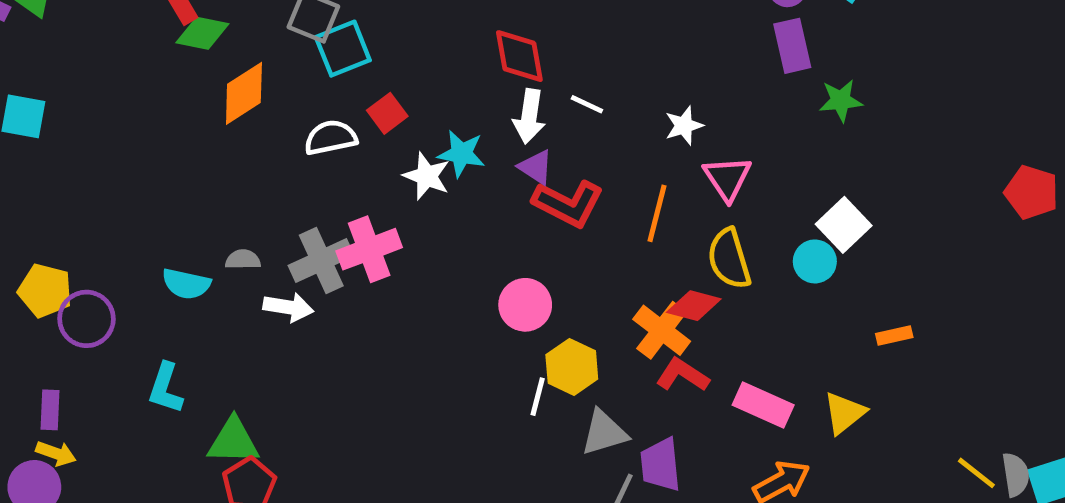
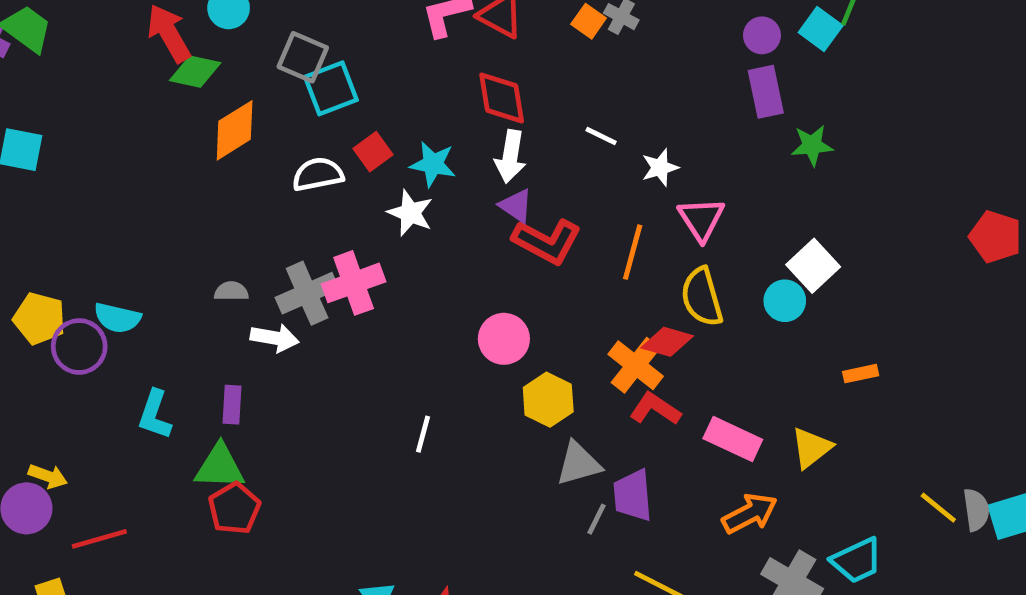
white line: (587, 104) -> (601, 136), moved
cyan star: (461, 154) -> (433, 164), moved
cyan semicircle: (186, 284) -> (117, 318), moved
white line: (538, 397) -> (423, 434), moved
purple rectangle: (50, 410) -> (232, 405), moved

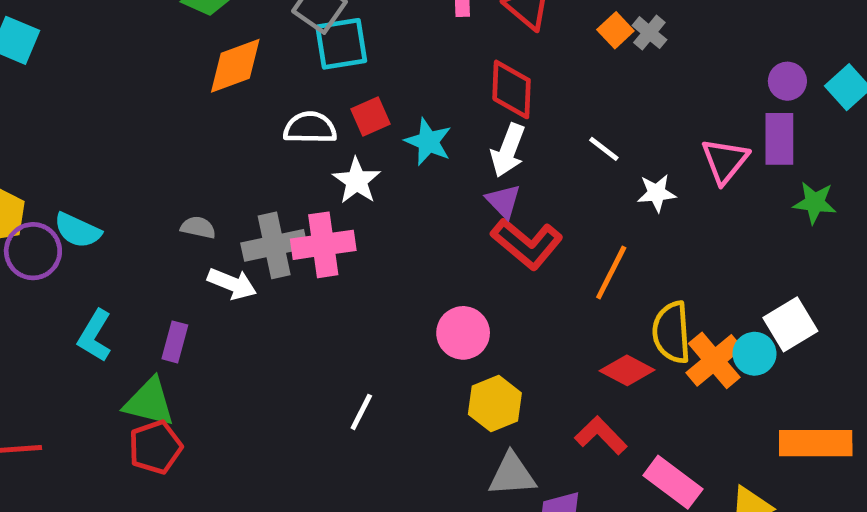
white star: (410, 213) -> (357, 181), moved
pink triangle: (701, 219) -> (725, 161), moved
orange cross: (636, 365) -> (714, 360), moved
orange rectangle: (861, 374) -> (816, 443), size x2.0

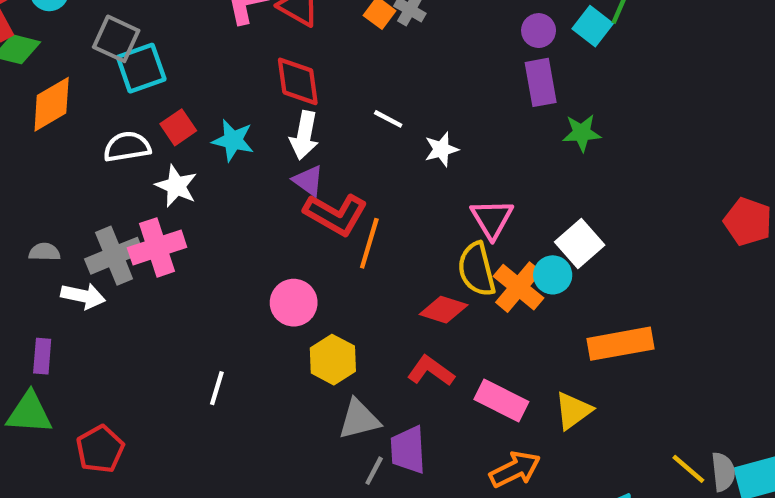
pink triangle: (725, 161) -> (492, 219), moved
orange line: (611, 273) -> (369, 243), moved
red pentagon: (155, 447) -> (100, 449), moved

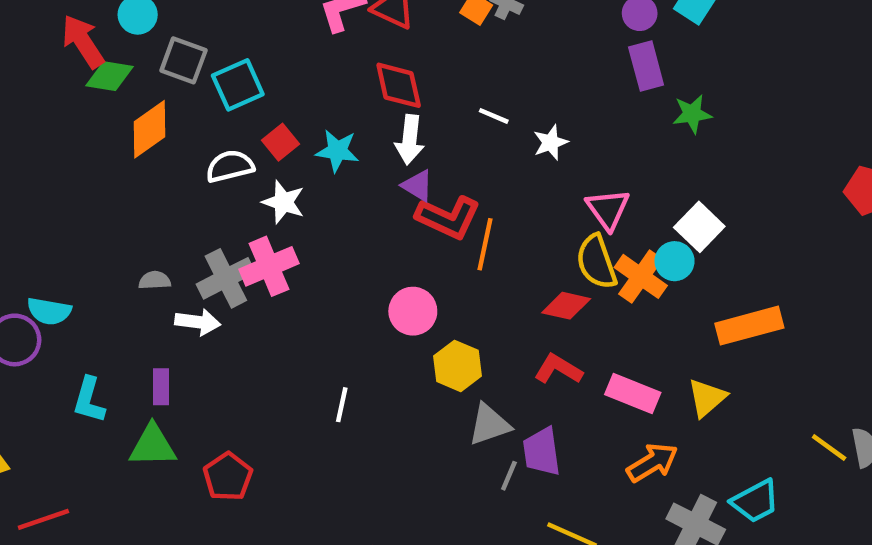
gray square: (116, 39) -> (183, 60), moved

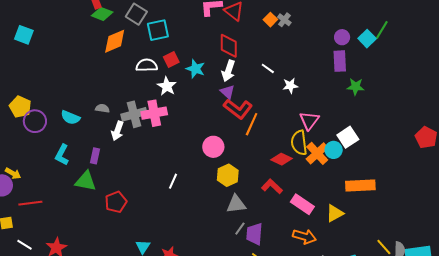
cyan semicircle: (49, 311) -> (70, 117), moved
white arrow: (198, 322) -> (117, 131), turned 90
purple trapezoid: (542, 452) -> (254, 234), moved
orange arrow: (652, 463) -> (304, 237), turned 35

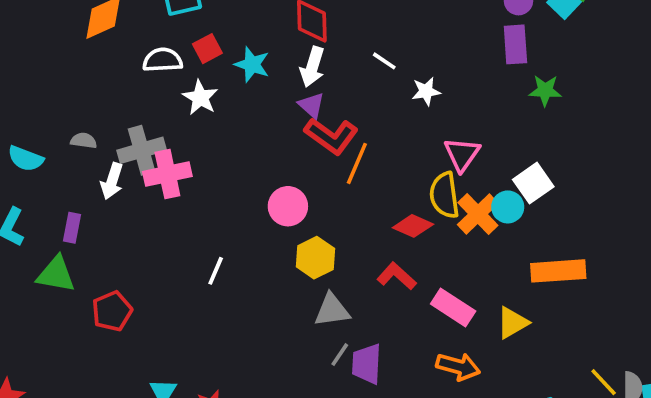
pink cross: (154, 113) -> (167, 174), moved

